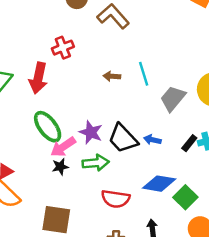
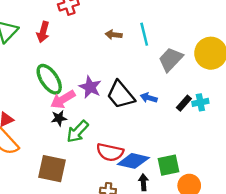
red arrow: (38, 78) -> (43, 32), size x0.7
green arrow: (96, 163) -> (77, 132), moved, turned 135
blue diamond: (159, 184) -> (133, 161), moved
green square: (185, 197) -> (168, 165), moved, turned 30

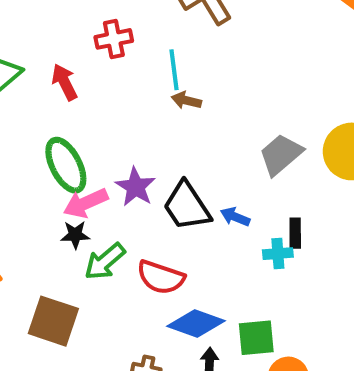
red arrow: (43, 32) -> (65, 82), turned 132
cyan line: (144, 34) -> (174, 70), moved
cyan cross: (200, 102) -> (278, 254), moved
black rectangle: (184, 103) -> (295, 233), turned -49
red semicircle: (110, 152) -> (161, 277), moved

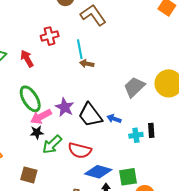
black rectangle: (295, 233) -> (151, 130), moved
brown square: (53, 321) -> (29, 175), size x0.7

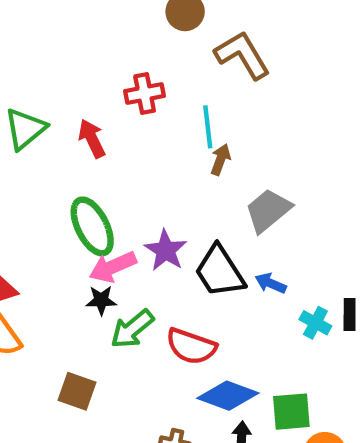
brown arrow: (87, 64) -> (221, 160), turned 96
gray trapezoid: (134, 87) -> (268, 210), moved
cyan cross: (136, 135) -> (315, 323), turned 32

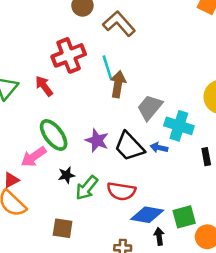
red cross: (145, 94) -> (69, 55), size x1.5
brown arrow: (221, 160) -> (118, 84), size x1.5
pink arrow: (113, 267) -> (34, 157), moved
cyan cross: (315, 323) -> (179, 126), moved, size x1.6

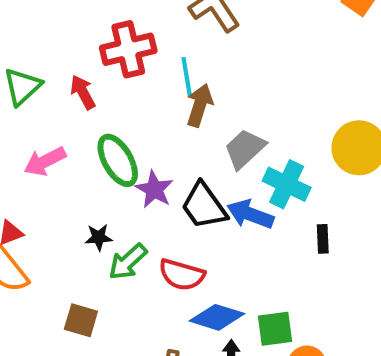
green ellipse: (54, 135) -> (118, 160), moved
blue arrow: (159, 148) -> (250, 214), size x1.6
pink arrow: (34, 157) -> (45, 161), moved

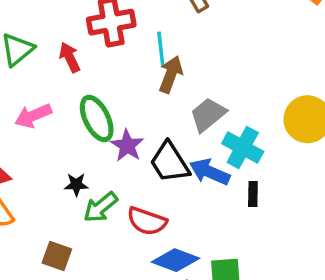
black rectangle: (323, 239) -> (253, 194), moved

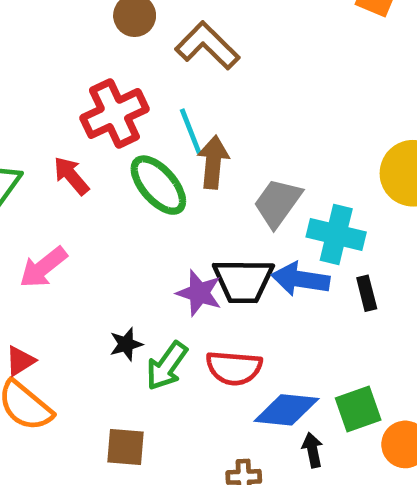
green ellipse: (97, 118) -> (158, 185), moved
purple star: (127, 146) -> (199, 293), moved
black trapezoid: (170, 162) -> (243, 281), turned -42

